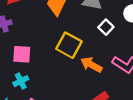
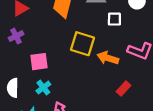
white square: (106, 27) -> (114, 19), turned -32

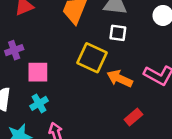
white square: (114, 19) -> (118, 33), moved
purple cross: (16, 36) -> (14, 50), moved

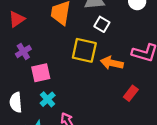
white square: (118, 33) -> (102, 24), turned 35
purple cross: (14, 50) -> (23, 51), moved

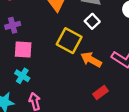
cyan cross: (48, 99) -> (22, 76), turned -32

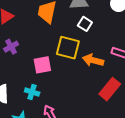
pink square: (23, 50) -> (42, 65), moved
red rectangle: (100, 93) -> (110, 89), size x1.5

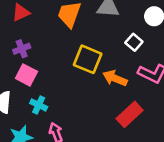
white square: (85, 24) -> (134, 42), moved
pink square: (42, 65) -> (26, 75), moved, turned 30

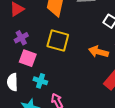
yellow square: (88, 59) -> (58, 40), moved

